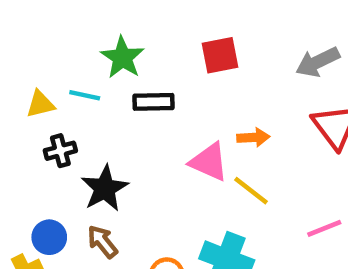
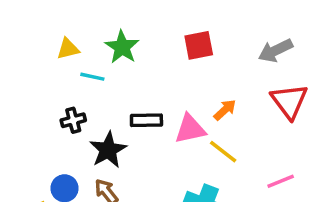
black rectangle: (153, 102) -> (146, 120), moved
yellow triangle: (40, 104) -> (68, 49), moved
orange arrow: (253, 137) -> (225, 110), turned -40
pink triangle: (209, 162) -> (190, 129), turned -36

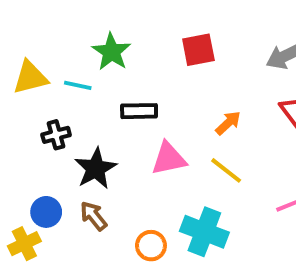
yellow triangle: (68, 49) -> (30, 77), moved, size x1.4
black rectangle: (146, 120) -> (139, 111), moved
pink triangle: (190, 129) -> (169, 159), moved

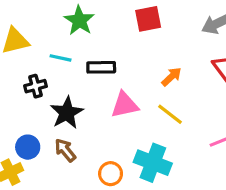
cyan line: (78, 85) -> (61, 58), moved

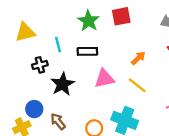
green star: (79, 20) -> (89, 21), moved
cyan line: (61, 58) -> (58, 45), turned 63
brown arrow: (65, 150) -> (58, 121), moved

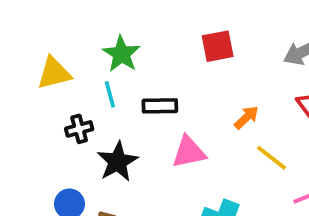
green star: (89, 21) -> (121, 54), moved
yellow line: (137, 85) -> (271, 158), moved

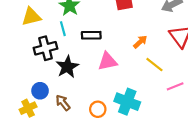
black cross: (79, 129) -> (45, 48), size x1.5

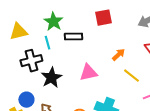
black rectangle: (91, 35) -> (73, 37), moved

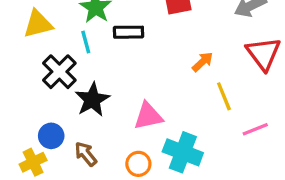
black cross: (31, 61) -> (59, 72), turned -30
pink triangle: (88, 73) -> (148, 116), moved
yellow line: (131, 76) -> (224, 96), turned 30

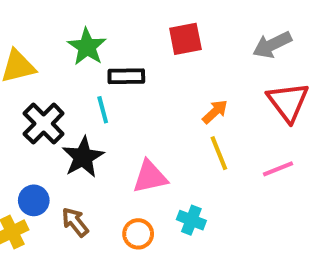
cyan line: (86, 42) -> (103, 110), moved
yellow line: (224, 96) -> (219, 153), moved
pink line: (255, 129) -> (278, 169), moved
cyan cross: (183, 152) -> (191, 220), size x0.6

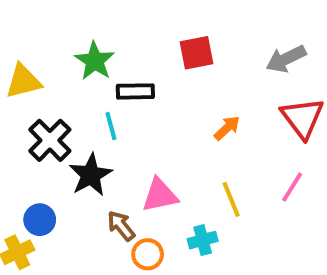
yellow line: (219, 153) -> (231, 199), moved
pink line: (278, 169) -> (292, 187), turned -36
cyan cross: (191, 220) -> (203, 240), turned -36
brown arrow: (75, 222) -> (121, 226), moved

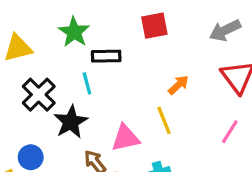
yellow line: (231, 199) -> (164, 120), moved

